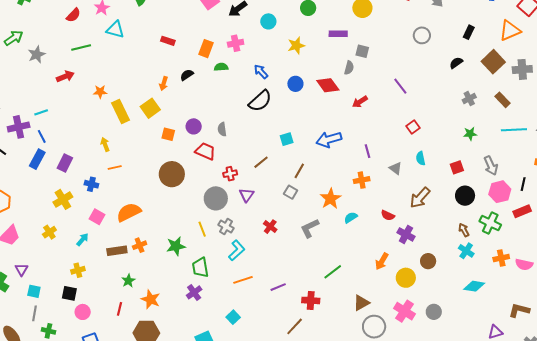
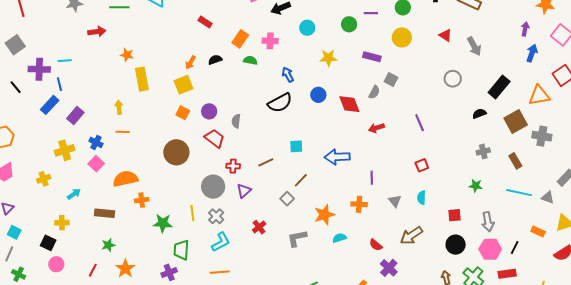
black rectangle: (469, 32) -> (499, 87), size x1.6
yellow square: (150, 108) -> (183, 85), moved
pink square: (97, 217) -> (96, 164), moved
orange cross: (140, 245) -> (142, 200), moved

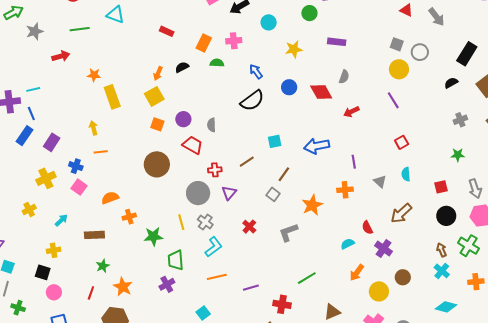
yellow circle: (402, 37) -> (399, 69), moved
gray square: (391, 79) -> (397, 44), moved
orange semicircle: (125, 179) -> (110, 198), size x0.7
cyan semicircle: (339, 238) -> (347, 244), moved
red semicircle: (376, 245) -> (367, 228), turned 32

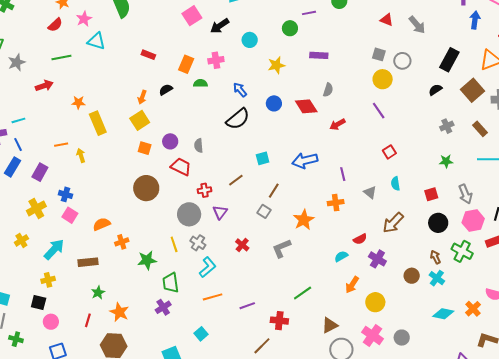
orange line: (101, 152) -> (61, 145), moved
cyan arrow: (61, 220) -> (54, 249), size x1.6
red semicircle: (367, 228) -> (360, 239), turned -88
brown circle: (403, 277) -> (412, 276), moved
orange cross: (476, 282) -> (473, 309), moved, turned -35

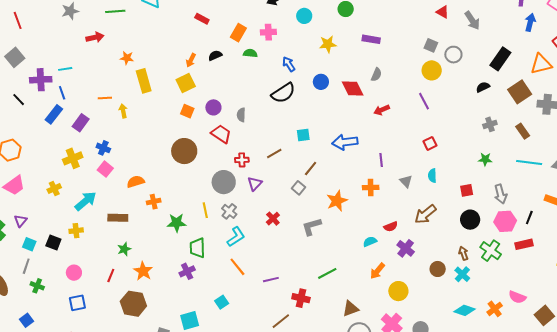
orange line: (213, 297) -> (237, 267), turned 60
black square: (39, 302) -> (53, 243), moved

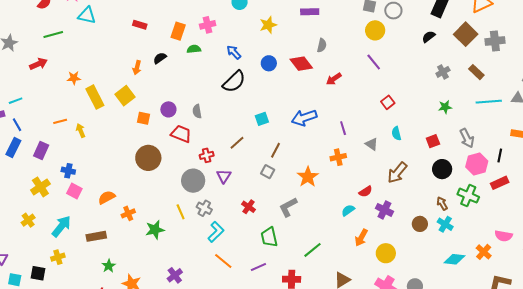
yellow square: (186, 83) -> (125, 96), moved
green trapezoid: (197, 248) -> (269, 237), moved

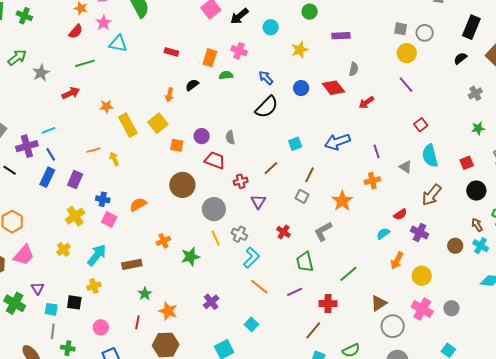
pink cross: (208, 25) -> (239, 51), turned 35
cyan semicircle: (396, 133) -> (430, 156), size x1.6
gray circle: (193, 181) -> (214, 209), moved
orange semicircle: (107, 197) -> (138, 205), moved

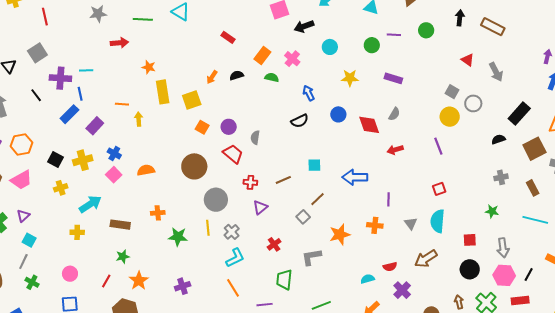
black semicircle: (267, 107) -> (300, 121), size x0.7
black square: (74, 302) -> (55, 159), moved

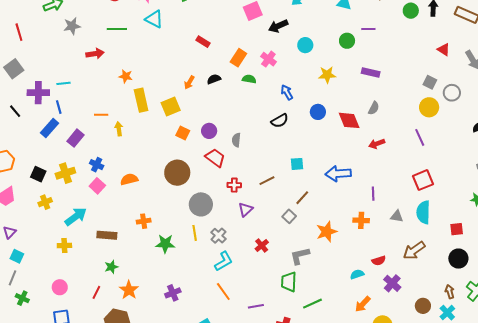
green circle: (426, 30) -> (411, 11), moved
red square: (439, 189) -> (423, 180), size x1.5
gray triangle: (411, 224) -> (397, 216), turned -40
green trapezoid: (284, 280) -> (289, 282), moved

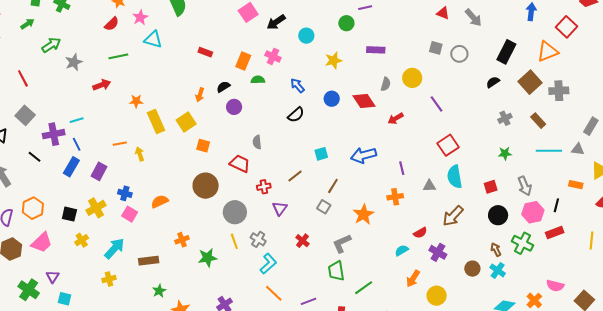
yellow circle: (429, 107) -> (412, 78), moved
purple circle: (209, 131) -> (234, 107), moved

